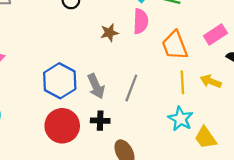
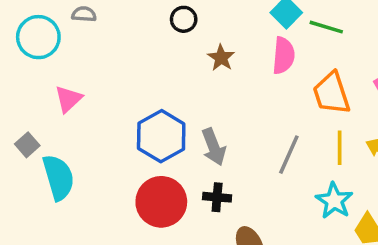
brown star: (109, 33) -> (221, 58), moved, turned -30
gray line: (131, 88) -> (289, 155), moved

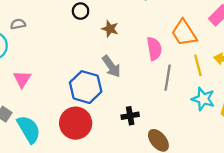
pink semicircle: (284, 56) -> (154, 49), moved
gray arrow: (214, 147) -> (111, 66), moved
red circle: (161, 202) -> (76, 123), moved

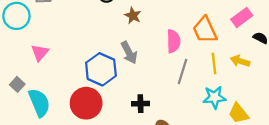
cyan star: (203, 99) -> (214, 97), turned -30

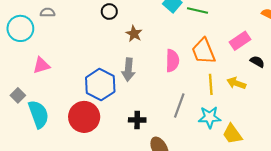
pink triangle: (40, 53) -> (41, 65), turned 30
gray arrow: (129, 53) -> (128, 70), turned 30
gray line: (183, 72) -> (179, 106), moved

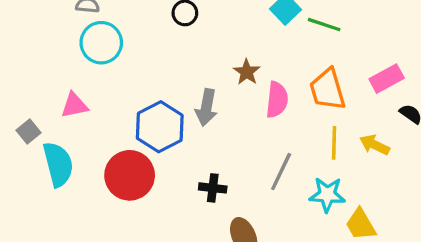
cyan circle: (20, 28) -> (101, 43), moved
brown star: (134, 34) -> (247, 72), moved
pink triangle: (41, 65) -> (74, 105), moved

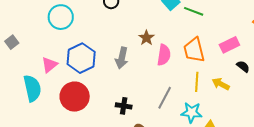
pink triangle: (74, 105) -> (50, 65), moved, turned -30
blue hexagon: (160, 127) -> (81, 58), moved
gray square: (28, 131) -> (12, 42), moved

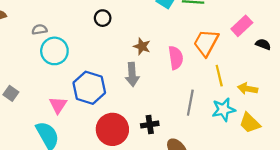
brown star: (146, 38) -> (142, 46), moved
orange trapezoid: (194, 50) -> (206, 43), turned 60
yellow arrow: (221, 84) -> (248, 89), moved
red circle: (75, 97) -> (112, 129), moved

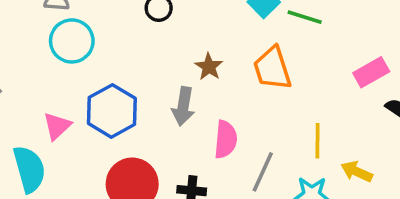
orange trapezoid: (206, 43) -> (272, 68), moved, turned -60
pink semicircle: (176, 58) -> (226, 139), moved

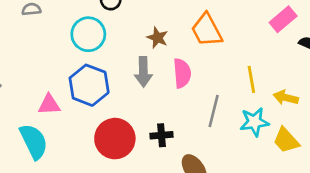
cyan circle: (72, 41) -> (88, 34), moved
pink triangle: (57, 126) -> (49, 105), turned 50
pink semicircle: (226, 139) -> (182, 73), moved

